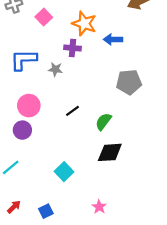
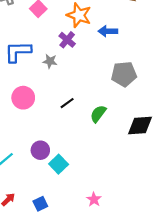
purple cross: (72, 48) -> (67, 40), turned 35
purple circle: (22, 130) -> (40, 150), moved
black diamond: (110, 152) -> (140, 126), moved

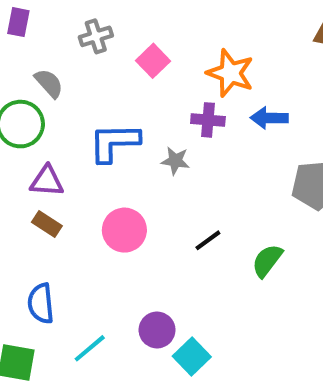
blue arrow: (108, 31) -> (269, 118), moved
purple cross: (67, 40) -> (208, 120), turned -35

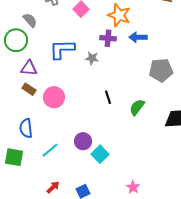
pink circle: (124, 230) -> (54, 97), moved
black line: (208, 240) -> (108, 97), turned -72

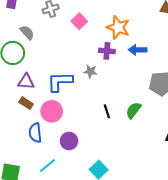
blue L-shape: (62, 49) -> (60, 82), moved
green semicircle: (137, 107) -> (133, 110), moved
blue semicircle: (26, 128) -> (35, 133), moved
purple circle: (83, 141) -> (69, 141), moved

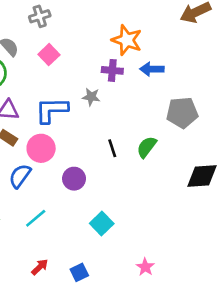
pink square: (79, 21) -> (49, 55), moved
blue semicircle: (35, 133) -> (20, 176), turned 42
purple circle: (69, 141) -> (74, 179), moved

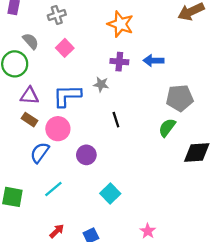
orange star: (127, 40) -> (120, 24), moved
green semicircle: (147, 147) -> (167, 128), moved
black line: (112, 148) -> (116, 120), moved

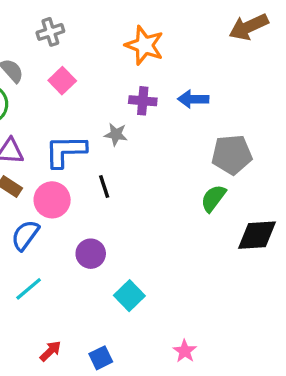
black line: (116, 120) -> (104, 186), moved
purple circle: (86, 155) -> (91, 254), moved
cyan line: (53, 189) -> (29, 289), moved

